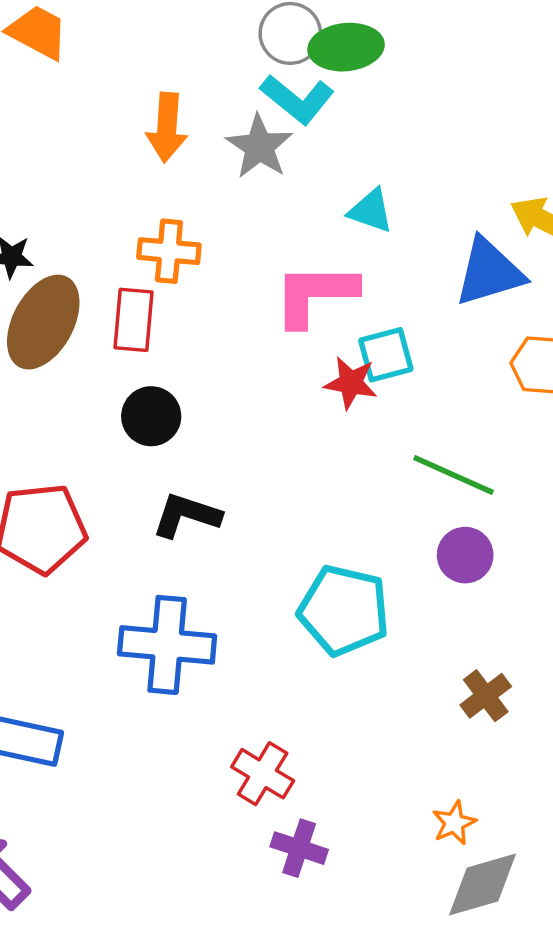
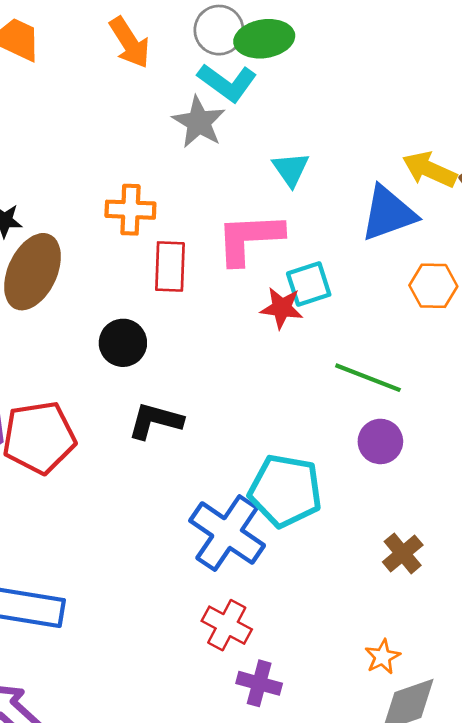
orange arrow: (167, 127) -> (130, 43), moved, turned -34
cyan triangle: (371, 211) -> (291, 169), turned 39
red rectangle: (133, 320) -> (170, 266), moved
blue cross: (167, 645) -> (227, 533), moved, turned 32

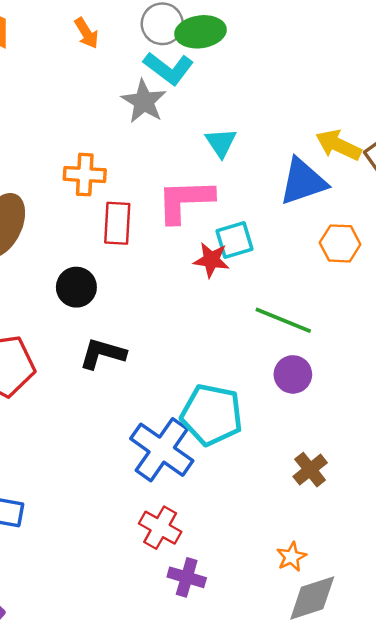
orange arrow: (130, 43) -> (87, 33), size x0.7

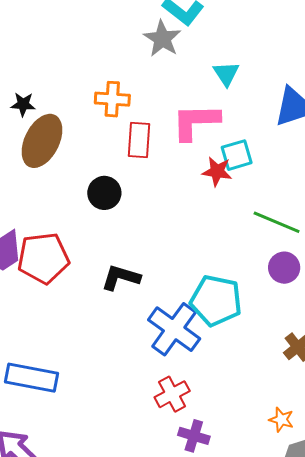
black L-shape: (103, 354) -> (121, 277), moved
red cross: (160, 528) -> (172, 394), turned 32
orange star: (291, 557) -> (281, 420), turned -30

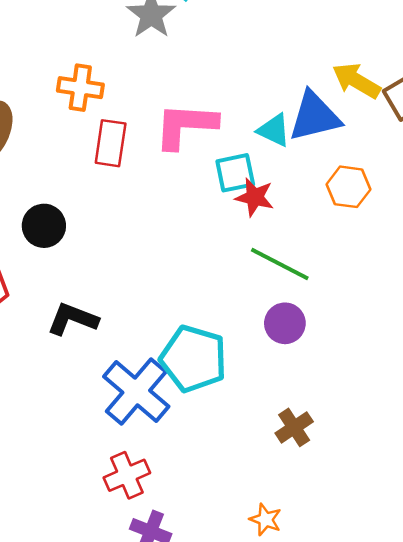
cyan triangle: (226, 74) -> (274, 130), moved, turned -36
red star: (217, 171) -> (255, 197), moved
black circle: (104, 193) -> (44, 226), moved

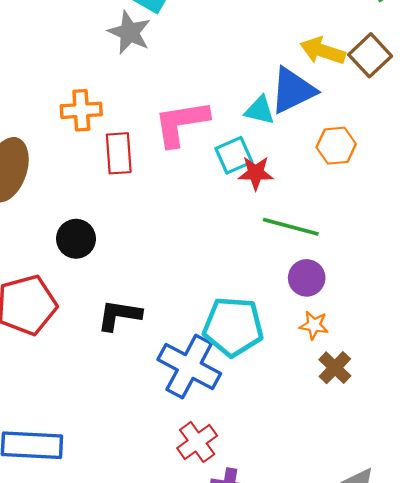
orange star: (265, 520) -> (314, 325), moved

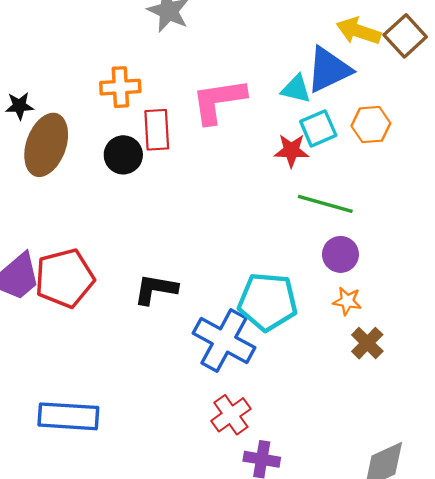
cyan square: (234, 155) -> (318, 128), moved
black circle: (76, 239) -> (123, 155), moved

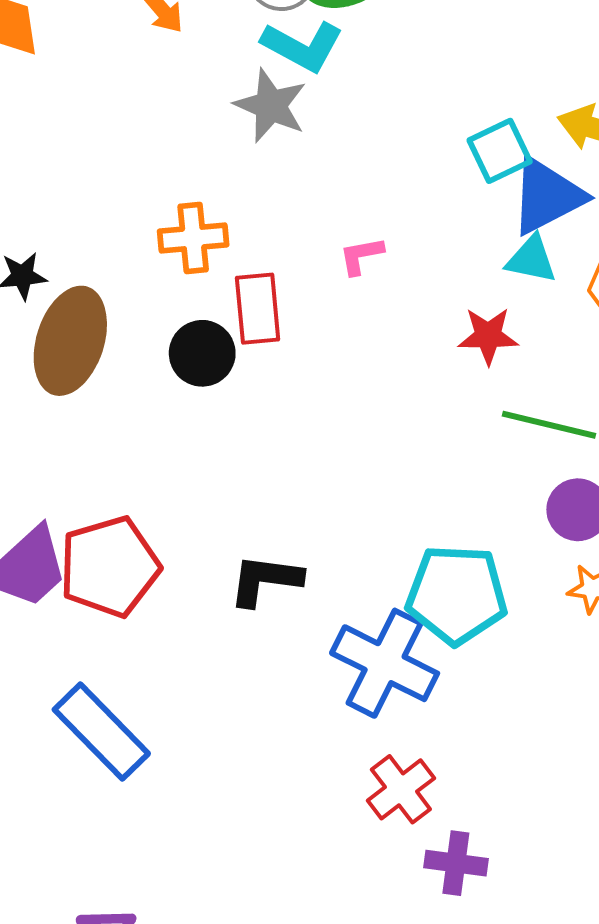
cyan triangle: (296, 89) -> (531, 259), moved
pink L-shape: (219, 101) -> (361, 256), size x0.5
cyan square: (318, 128) -> (500, 151), moved
blue rectangle: (68, 416) -> (101, 732), moved, turned 44

